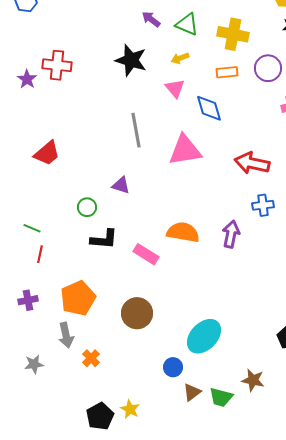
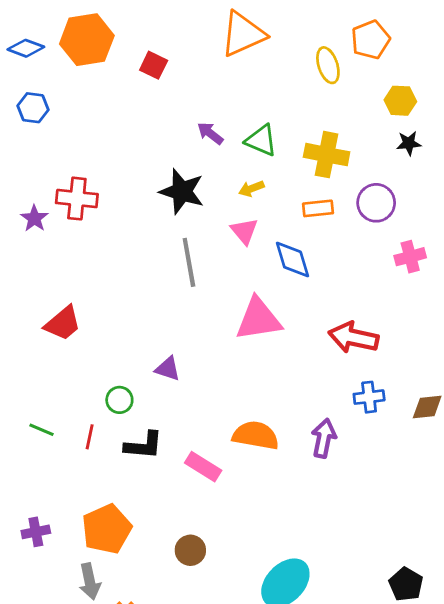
gray line: (136, 130) -> (189, 262), moved
red line: (40, 254) -> (90, 437), moved
brown circle: (137, 313) -> (190, 550), size x0.7

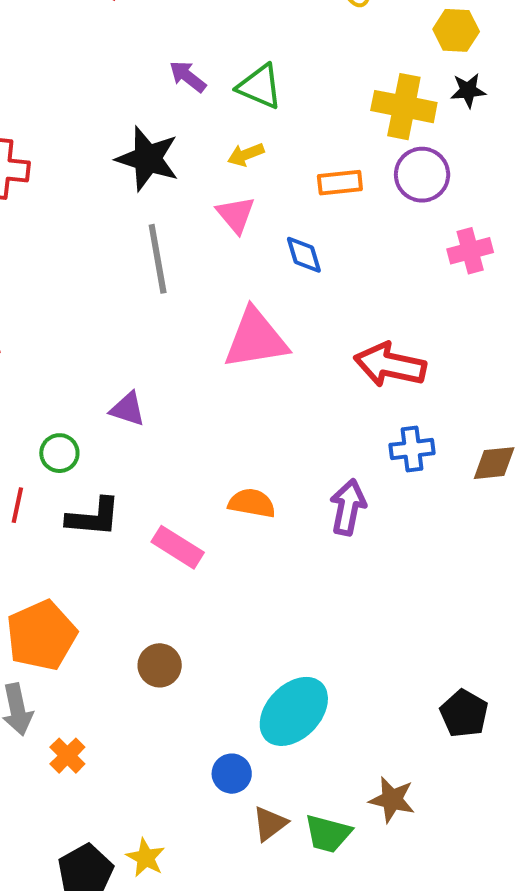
yellow cross: (327, 155) -> (404, 107), moved
blue diamond: (292, 260) -> (304, 255), size x0.7
orange semicircle: (256, 435) -> (252, 503), size x0.7

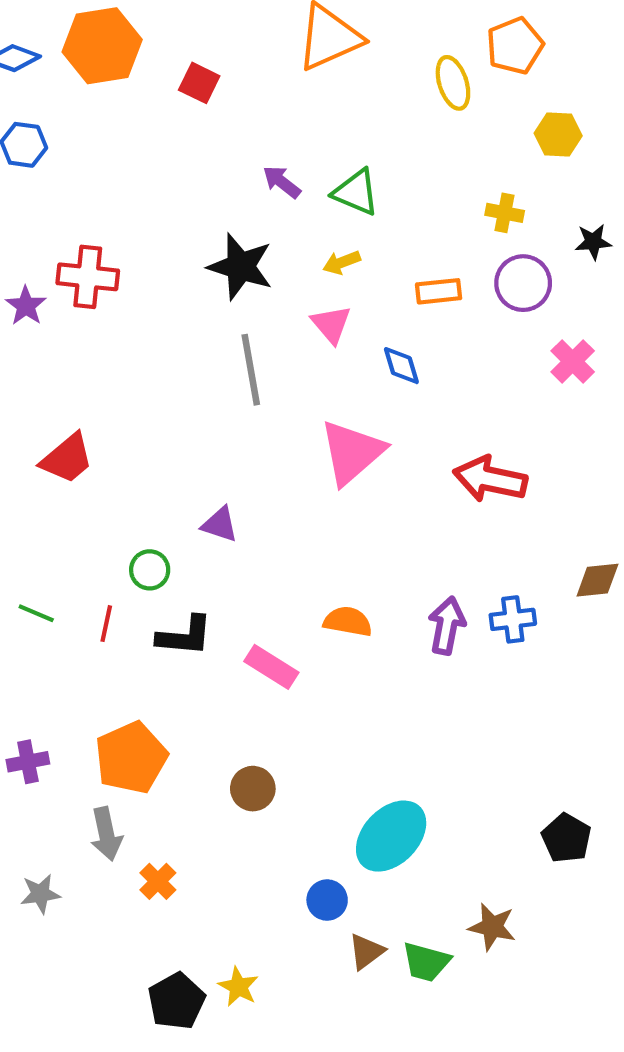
black star: (468, 90) -> (593, 242), moved
yellow cross: (404, 107) -> (505, 213), size x0.6
pink cross: (470, 251) -> (573, 361), turned -30
pink triangle: (256, 339) -> (352, 452), turned -32
blue cross: (412, 449) -> (513, 619), moved

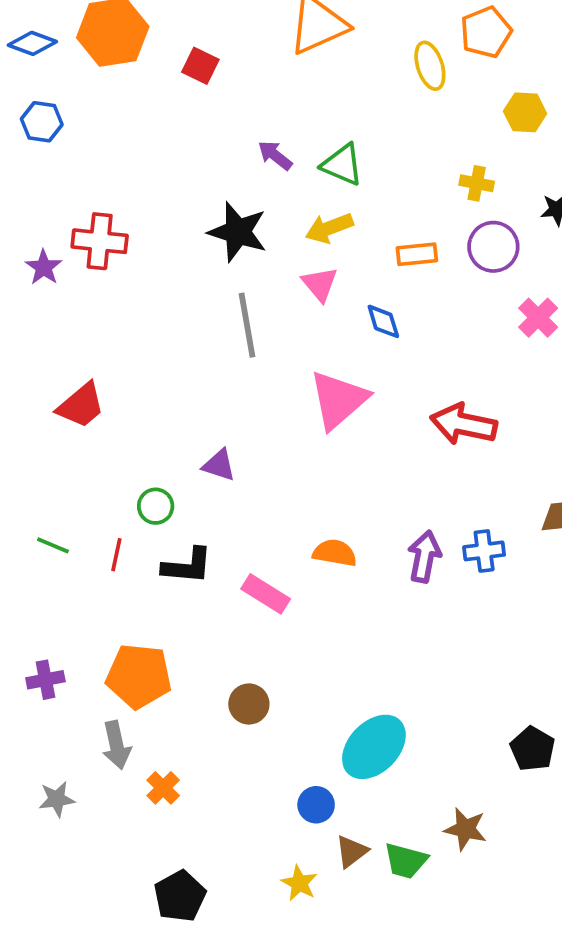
yellow arrow: (342, 262) -> (329, 228), size x1.4
orange pentagon: (131, 758) -> (139, 676), turned 30
yellow star: (238, 987) -> (299, 883), moved

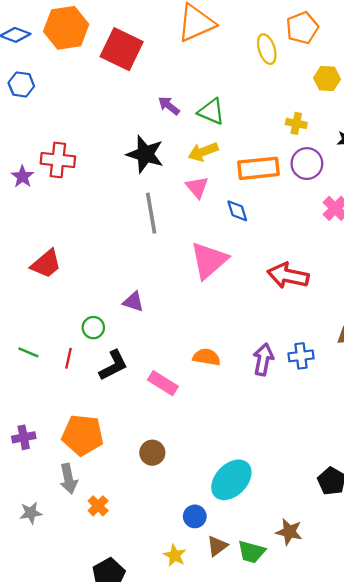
red square: (200, 66) -> (122, 49), size x1.8
orange rectangle: (417, 254) -> (259, 168), size x1.6
black L-shape: (187, 566) -> (113, 365), turned -32
yellow star: (299, 883) -> (175, 555), moved

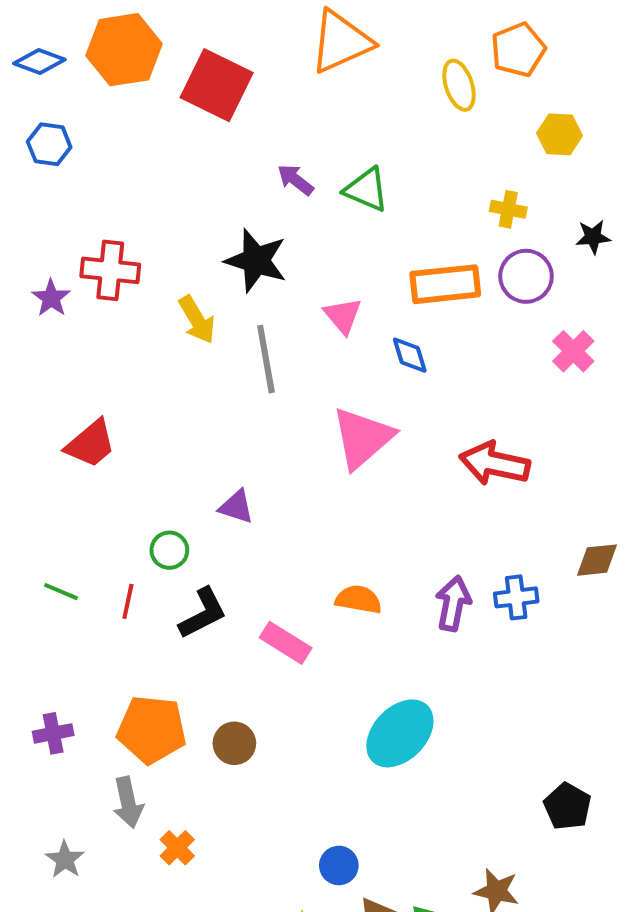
yellow arrow: (203, 152) -> (197, 320), moved, turned -100
brown circle: (152, 453) -> (234, 743), moved
cyan ellipse: (231, 480) -> (400, 733), moved
gray star: (31, 513) -> (65, 860), turned -30

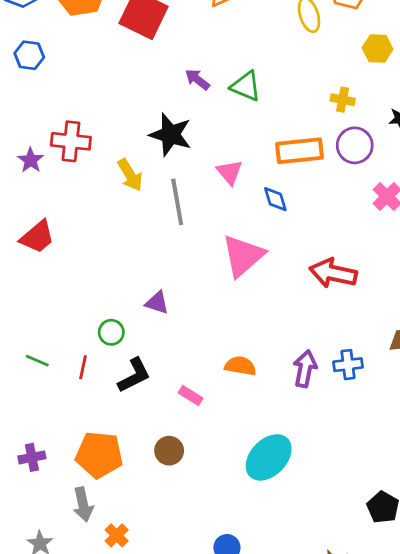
red trapezoid: (91, 444) -> (37, 237), moved
pink rectangle: (286, 643) -> (191, 396), size x0.7
brown circle: (234, 743) -> (169, 451), moved

